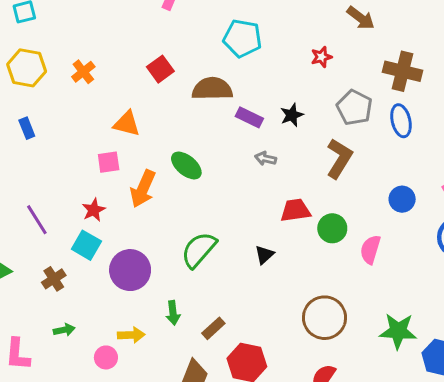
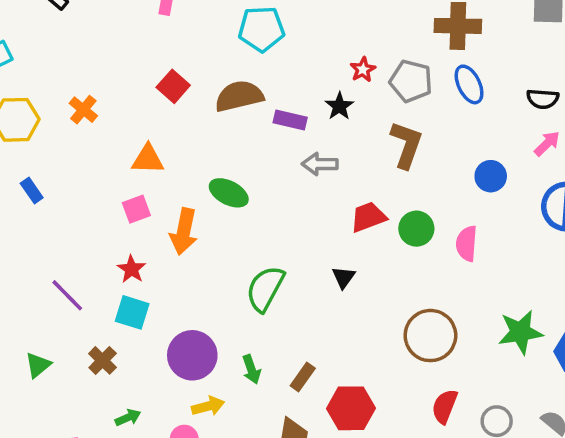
red star: (321, 57) -> (363, 70), moved
gray arrow: (265, 159) -> (320, 164), size x1.4
purple circle: (130, 270) -> (192, 355), moved

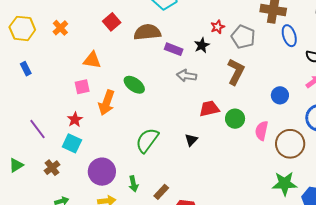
blue ellipse: (469, 84) -> (289, 36), moved
brown circle: (430, 336) -> (290, 144), moved

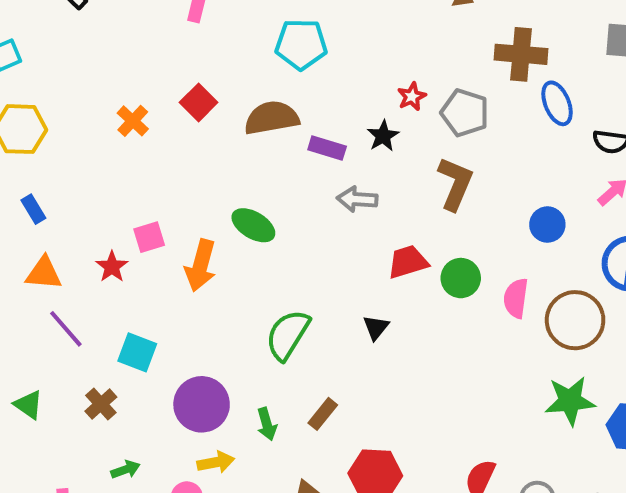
orange cross: (60, 28) -> (133, 121), moved
orange triangle: (92, 60) -> (44, 273), moved
red star: (75, 119) -> (112, 267), moved
green triangle: (16, 165) -> (28, 405), turned -49
brown rectangle: (161, 192) -> (323, 414), moved

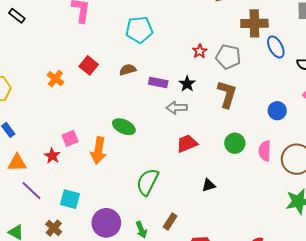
brown semicircle: (272, 118) -> (128, 70), size x0.6
black star: (383, 136) -> (187, 84), moved
red trapezoid: (408, 262) -> (187, 143), moved
black triangle: (376, 327) -> (209, 185), moved, turned 40

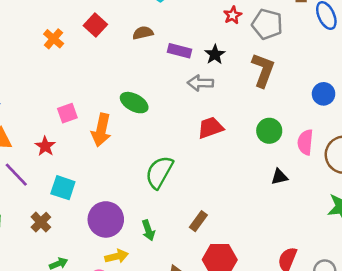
red star: (52, 156) -> (45, 146), moved
black triangle: (209, 185) -> (279, 177), moved
brown rectangle: (170, 221) -> (198, 221), moved

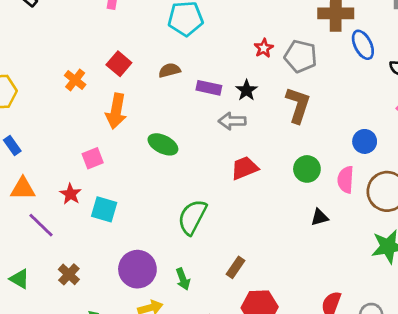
blue circle: (324, 94) -> (365, 141), moved
orange arrow: (101, 130) -> (116, 111), moved
cyan square: (63, 188) -> (104, 209), moved

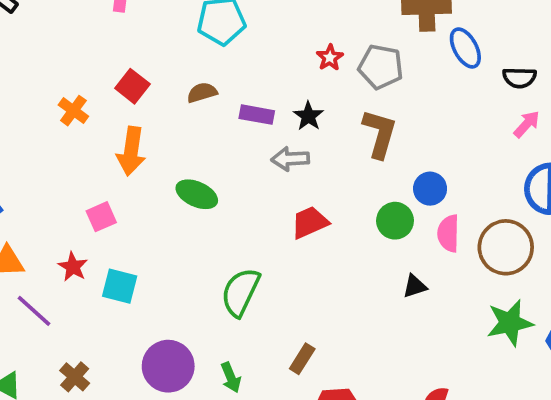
blue circle: (365, 141) -> (430, 189), moved

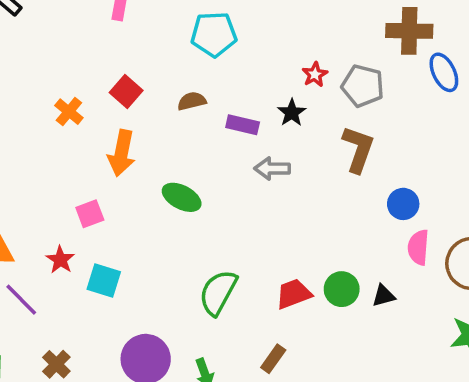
black star: (308, 116) -> (292, 113), moved
green circle: (395, 221) -> (342, 289), moved
red trapezoid: (310, 222) -> (294, 294), moved

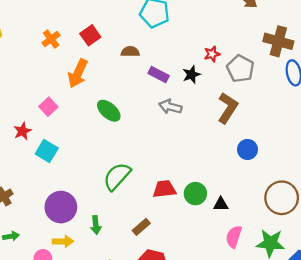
pink square: (90, 214) -> (48, 107), turned -36
pink semicircle: (418, 247) -> (234, 237), moved

